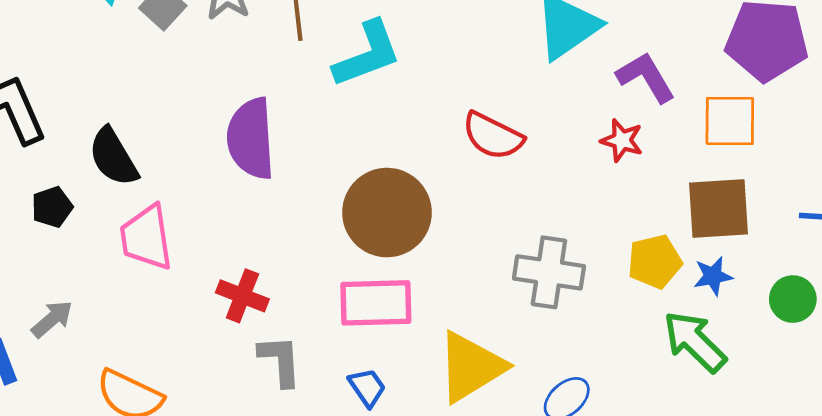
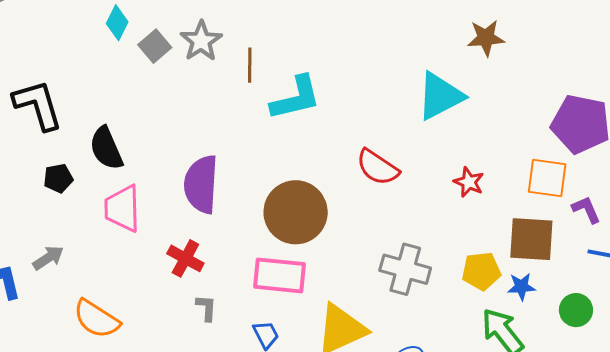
purple L-shape: (646, 77) -> (586, 210), moved, size x0.7
purple semicircle: (251, 139) -> (201, 184), moved
gray L-shape: (280, 361) -> (206, 308), size x0.7

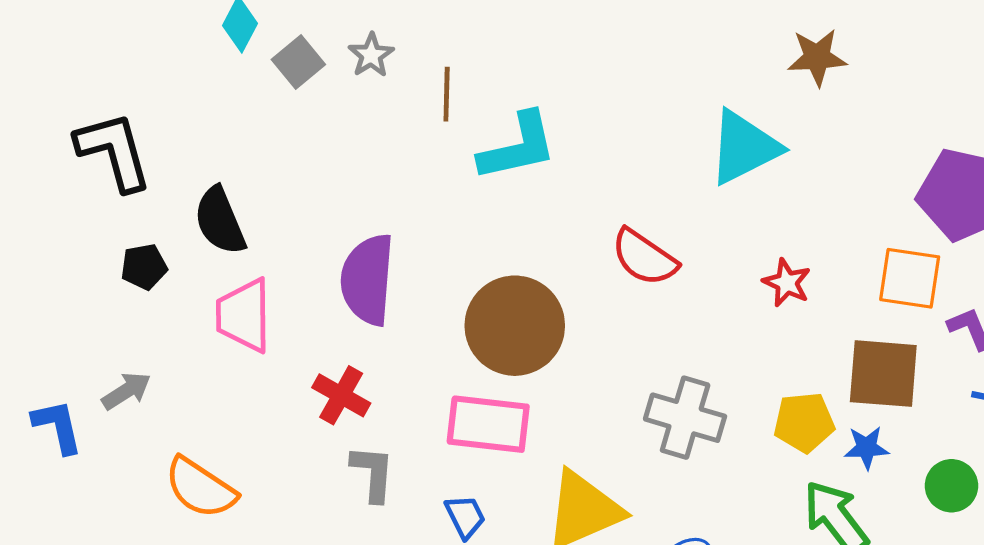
gray star: (201, 41) -> (371, 55), size x0.7
gray L-shape: (206, 308) -> (373, 473), size x1.4

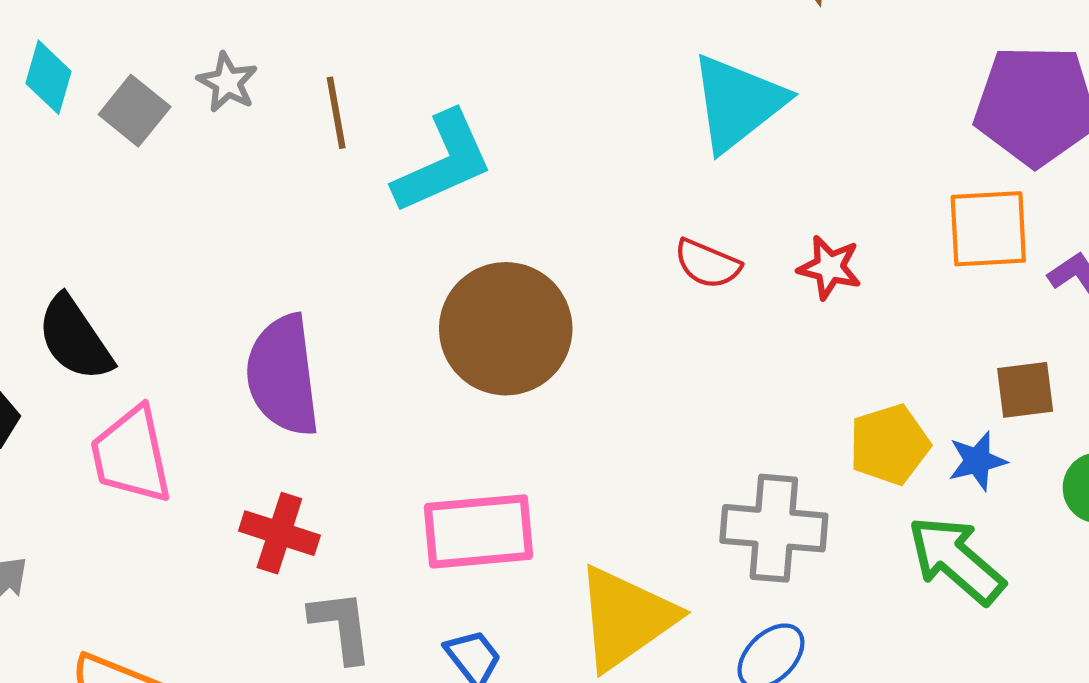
red semicircle: (644, 257) -> (707, 264), moved, size x0.7
brown circle: (515, 326) -> (506, 329), moved
brown square: (883, 374) -> (1025, 390), moved, size x0.6
gray cross: (685, 418) -> (774, 528), moved

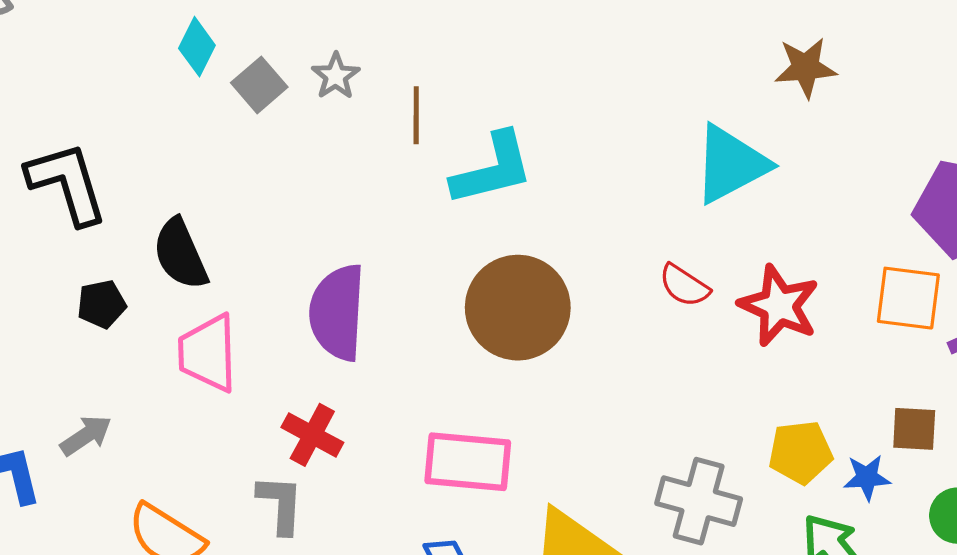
red star: (829, 267) -> (779, 306), size x1.6
gray L-shape: (341, 626) -> (280, 504), moved

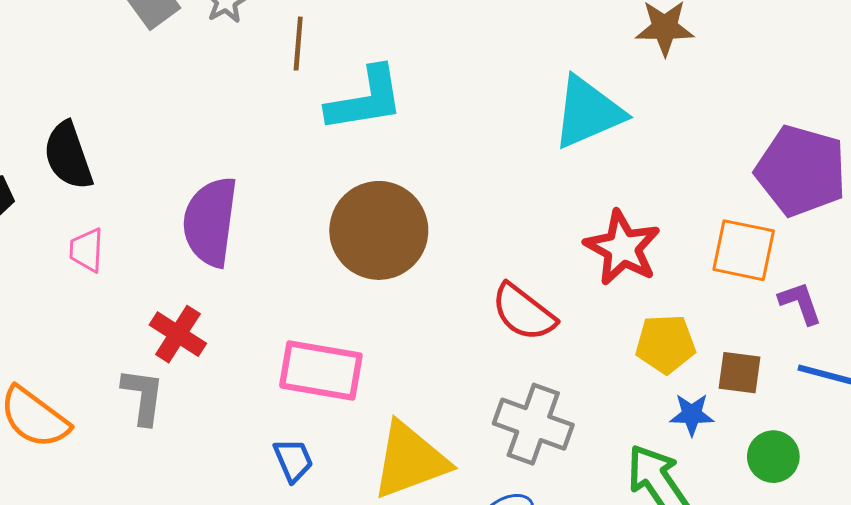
red semicircle: (684, 285) -> (523, 312), moved, size x1.4
pink trapezoid: (208, 353) -> (87, 250), size x0.6
yellow pentagon: (800, 452) -> (666, 344), moved

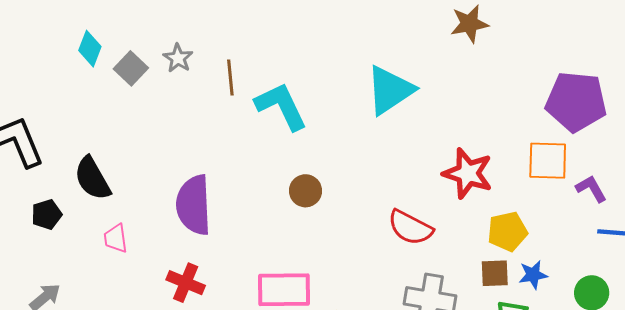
cyan L-shape: (365, 99) -> (281, 106), turned -96
cyan triangle: (588, 112) -> (390, 90), moved
brown circle: (379, 230) -> (305, 191), size x0.5
brown square: (739, 373) -> (495, 273), moved

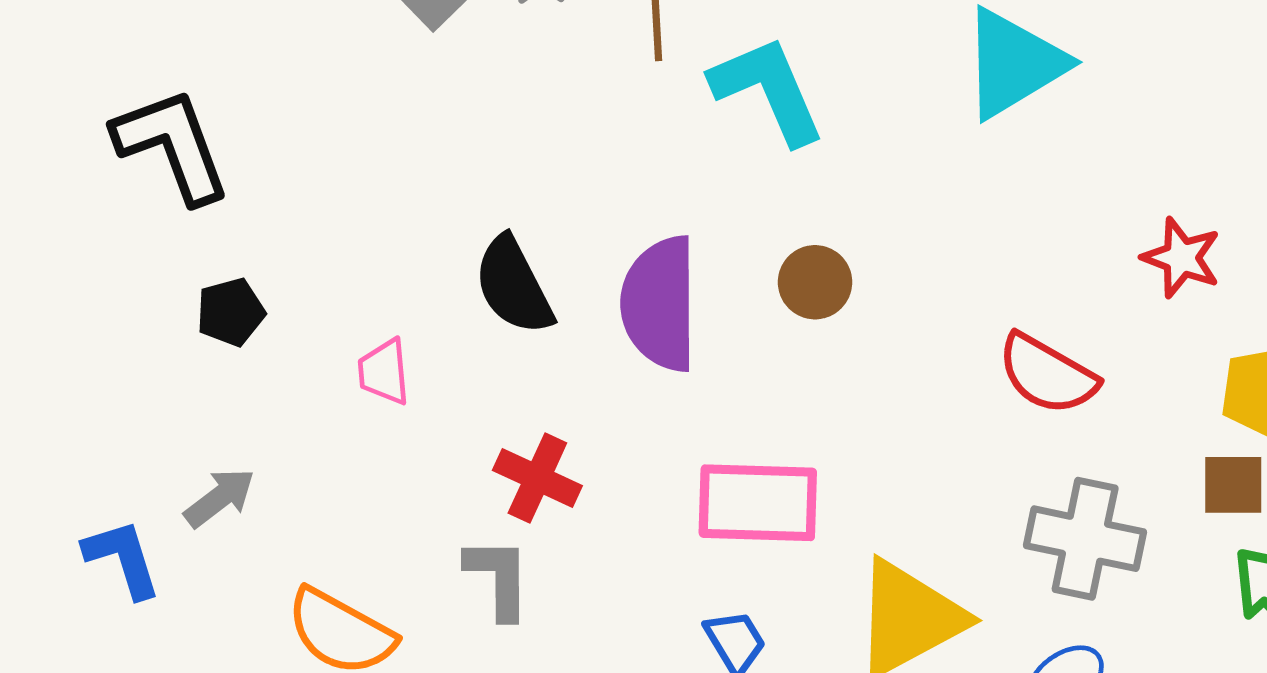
red star: (468, 173) -> (1181, 258), size x0.7
black semicircle: (92, 178) -> (514, 286), moved
purple semicircle: (194, 205) -> (660, 304), moved

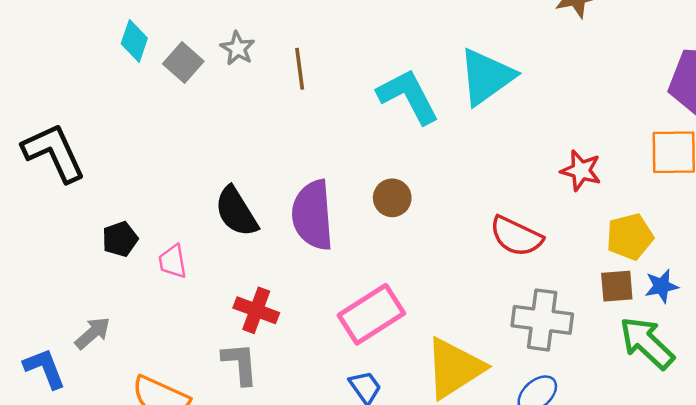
cyan L-shape: (768, 90) -> (408, 96), moved
black pentagon: (231, 312) -> (120, 239), moved
pink rectangle: (758, 503) -> (371, 314), turned -30

